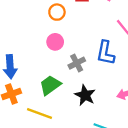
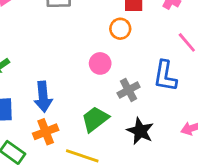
orange circle: (57, 12) -> (120, 29), moved

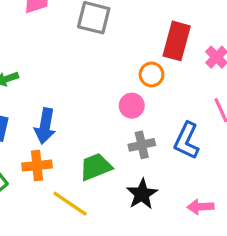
pink circle: (100, 63) -> (132, 106), moved

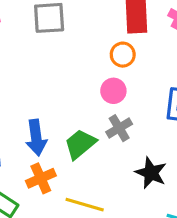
gray cross: (142, 145) -> (119, 128), moved
green trapezoid: (96, 167) -> (80, 144), moved

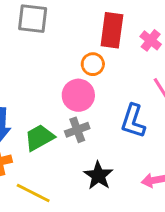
pink circle: (113, 91) -> (78, 95), size x1.4

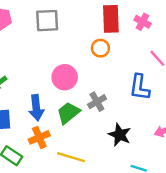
pink circle: (78, 95) -> (65, 77), moved

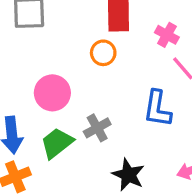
pink cross: (143, 22) -> (167, 35), moved

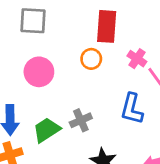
pink cross: (167, 35) -> (137, 59), moved
pink circle: (52, 93) -> (39, 72), moved

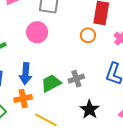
pink circle: (39, 72) -> (37, 32), moved

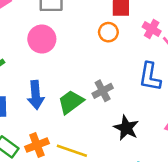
orange cross: (23, 99) -> (37, 145), moved

